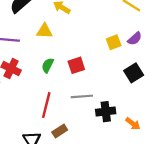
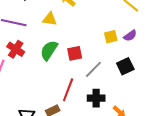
green semicircle: (48, 65) -> (49, 50), size x1.5
gray line: (82, 96) -> (93, 69), moved, turned -48
red line: (46, 105) -> (68, 90), moved

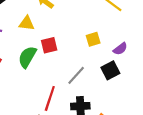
purple semicircle: (130, 36) -> (120, 49), moved
red square: (75, 53) -> (49, 45), moved

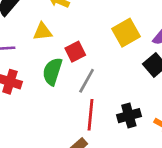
yellow square: (93, 39) -> (126, 33), size x1.5
gray line: (76, 75) -> (87, 81), moved

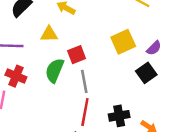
gray line: (87, 81) -> (84, 81), turned -45

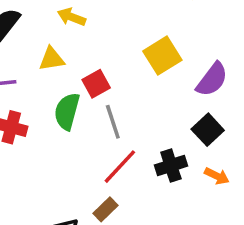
purple semicircle: (154, 48) -> (212, 79), moved, size x1.5
black square: (146, 73) -> (208, 130), moved
red line: (85, 112) -> (120, 167), turned 40

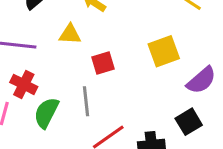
green semicircle: (67, 111) -> (46, 113), moved
gray line: (113, 122) -> (86, 101), moved

